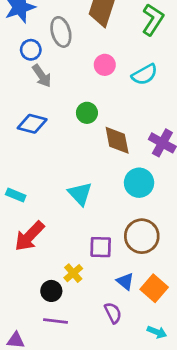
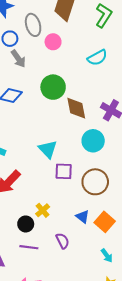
pink circle: (105, 65) -> (53, 42), moved
green circle: (87, 113) -> (53, 87), size x1.5
purple square: (101, 247) -> (64, 171), moved
purple semicircle: (113, 313) -> (63, 241), moved
cyan arrow: (157, 332) -> (107, 256), turned 32

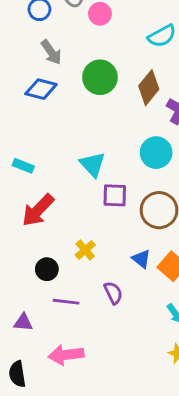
gray arrow: (18, 59) -> (51, 52), moved
brown diamond: (76, 108) -> (149, 88), moved, turned 50
black circle: (26, 224) -> (47, 269), moved

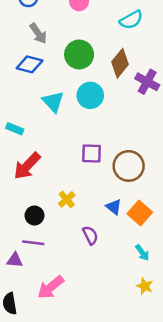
cyan circle: (156, 153) -> (90, 95), moved
cyan triangle: (93, 164) -> (53, 102), moved
purple line: (66, 302) -> (33, 243), moved
pink arrow: (66, 355) -> (51, 287), turned -32

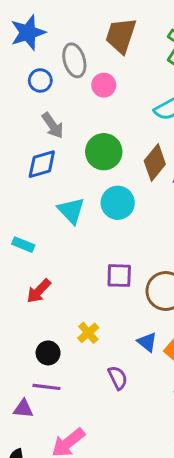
blue diamond: (30, 64) -> (42, 164), turned -30
red arrow: (27, 166) -> (39, 291), size x0.7

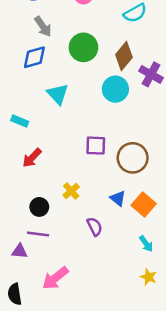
cyan circle: (118, 203) -> (115, 89), moved

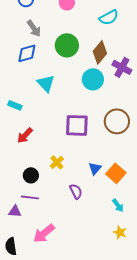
purple square: (96, 146) -> (77, 125), size x1.4
brown circle: (133, 158) -> (117, 121), moved
blue triangle: (118, 198) -> (95, 168), turned 32

